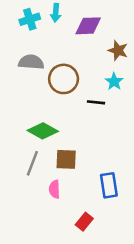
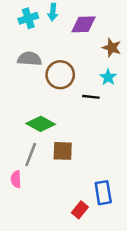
blue rectangle: (109, 185) -> (103, 193), moved
pink semicircle: (54, 189) -> (16, 179), moved

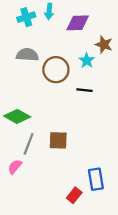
cyan star: (108, 77) -> (87, 60), moved
green diamond: (41, 124) -> (17, 116), moved
pink semicircle: (16, 179) -> (15, 167), turned 42

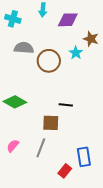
cyan cross: (26, 17) -> (13, 19), moved, turned 35
black line: (84, 90) -> (66, 105), moved
gray line: (29, 144) -> (41, 148), moved

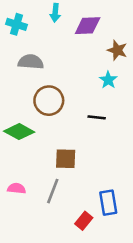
cyan star: (76, 53) -> (108, 80), moved
brown circle: (49, 61) -> (49, 101), moved
black line: (66, 105) -> (97, 117), moved
pink semicircle: (13, 146) -> (17, 188), turned 56

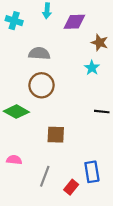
gray semicircle: (31, 62) -> (39, 54), moved
black line: (97, 117) -> (102, 112), moved
gray line: (53, 191) -> (45, 176), moved

